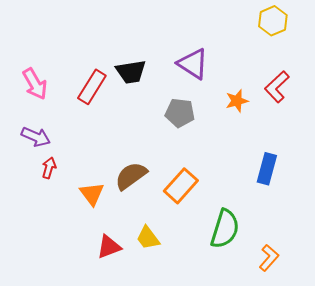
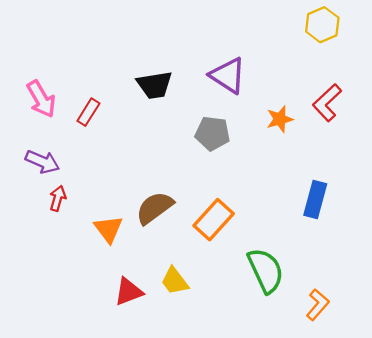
red rectangle: (92, 87) -> (88, 112), moved, size x0.7
green semicircle: (225, 229) -> (266, 270), turned -42

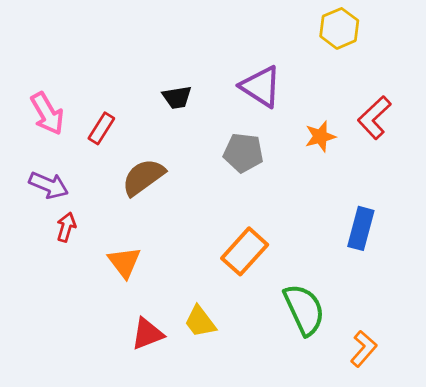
yellow hexagon: (322, 25) -> (339, 28), moved
black trapezoid: (155, 85) -> (177, 97), size x0.7
brown semicircle: (155, 208) -> (143, 177), moved

